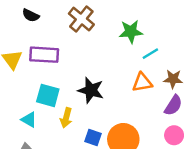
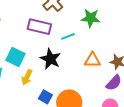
cyan line: (150, 54) -> (68, 36), moved
purple rectangle: (44, 55) -> (39, 27), moved

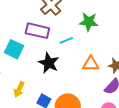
cyan square: (15, 57) -> (14, 49), moved
yellow arrow: (27, 77) -> (19, 89), moved

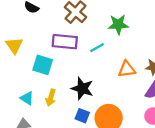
black star: (49, 63) -> (82, 88), moved
yellow arrow: (19, 89) -> (51, 98), moved

